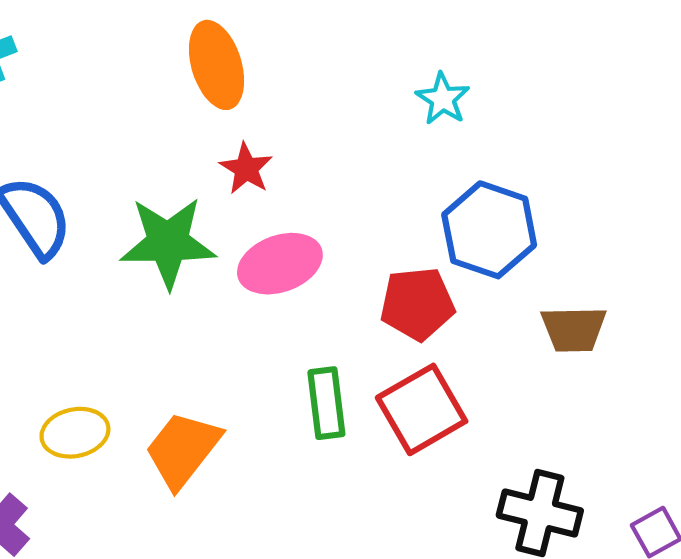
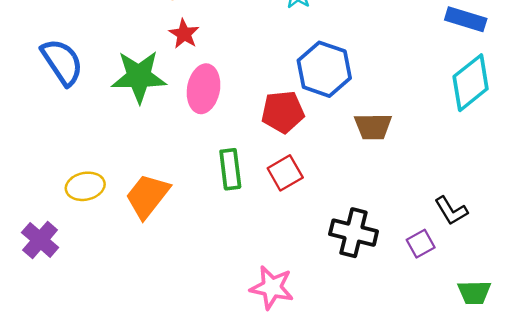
pink ellipse: (280, 264) -> (204, 89), turned -60
red square: (422, 409) -> (285, 173), size x0.7

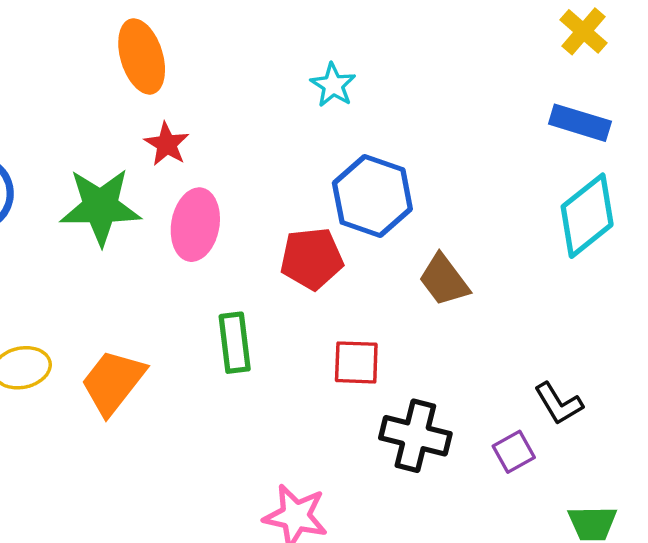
brown trapezoid: (373, 127) -> (444, 280), turned 54
red square: (285, 173) -> (356, 362), moved, turned 32

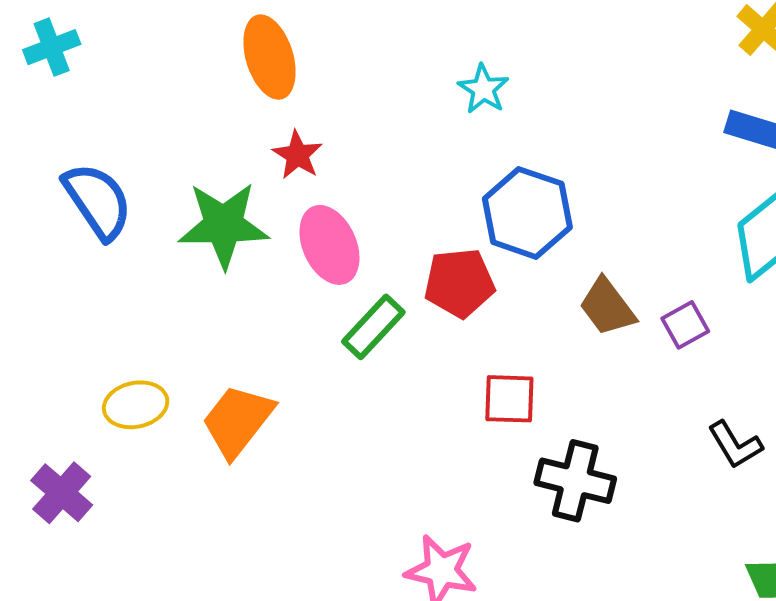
pink ellipse: (195, 225) -> (329, 245), turned -34
green rectangle: (235, 343) -> (373, 327), moved, turned 50
purple square: (514, 452) -> (685, 325), moved

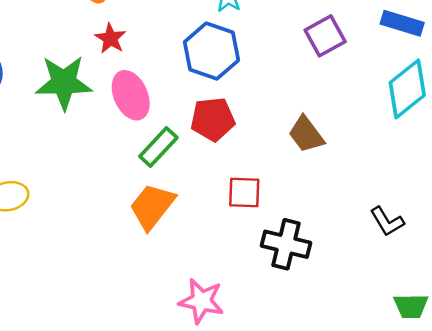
blue hexagon: (527, 213) -> (211, 51), moved
purple square: (685, 325) -> (325, 36), moved, size x1.4
orange trapezoid: (238, 421) -> (152, 206), moved

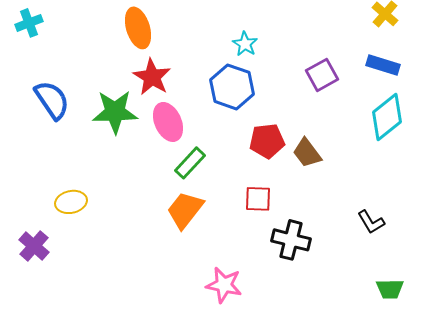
red star: (110, 38) -> (152, 77), size x1.5
red pentagon: (213, 119) -> (267, 141), moved

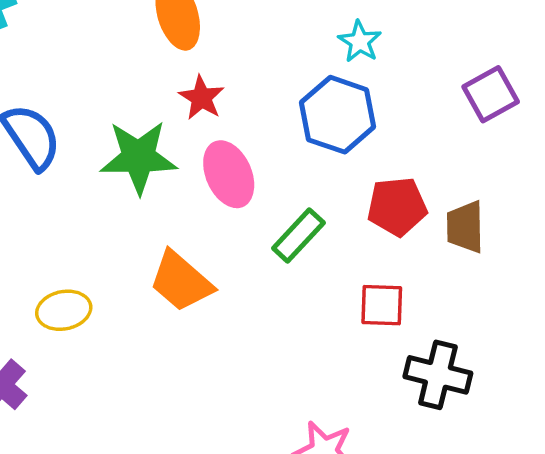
red star: (152, 77) -> (201, 98), size x0.7
brown trapezoid: (307, 153) -> (465, 227), turned 36
green rectangle: (190, 163) -> (298, 235), moved
orange trapezoid: (185, 210) -> (181, 281), moved, turned -87

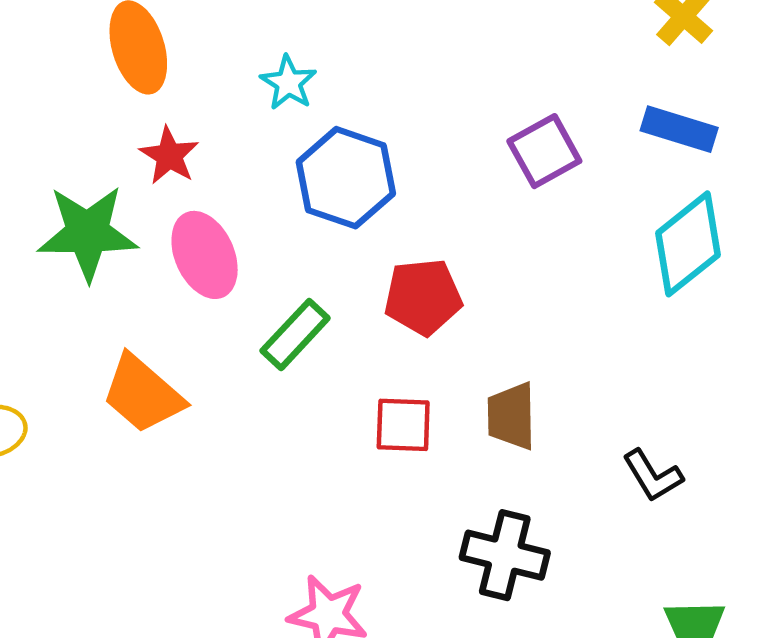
cyan star: (360, 42) -> (288, 83), moved
brown trapezoid: (465, 227) -> (511, 416), moved
black cross: (438, 375) -> (505, 555), moved

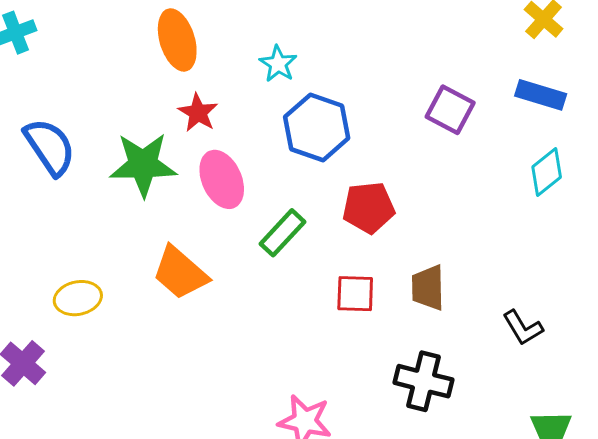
purple square: (544, 151) -> (450, 110), turned -33
cyan diamond: (688, 244) -> (547, 172), size x0.7

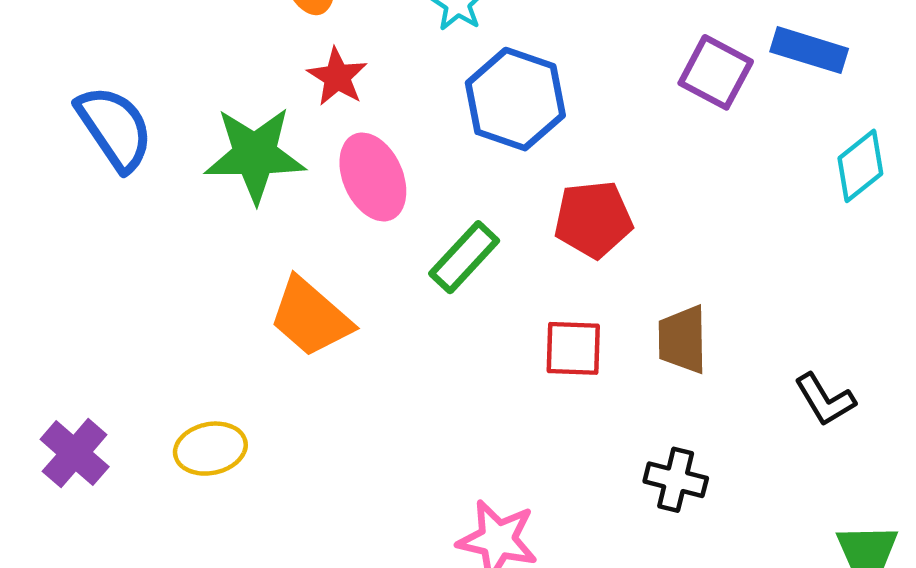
blue rectangle: (541, 95) -> (809, 50), moved
yellow ellipse: (78, 298) -> (210, 449), moved
black cross: (423, 381) -> (676, 480), size x0.7

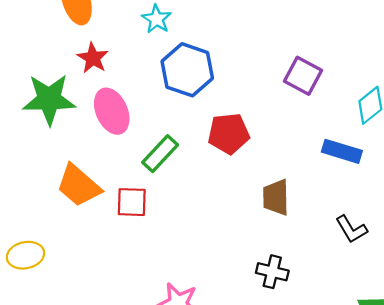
blue rectangle: (809, 50) -> (342, 151), moved
purple square: (716, 72) -> (303, 76), moved
red square: (573, 348) -> (132, 202), moved

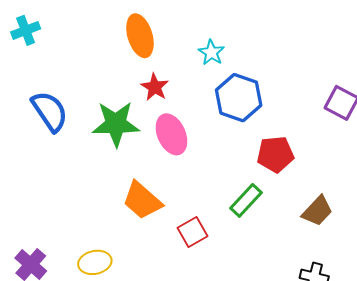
green rectangle: (160, 154) -> (246, 200), moved
brown trapezoid: (276, 197) -> (317, 211), turned -136
red square: (132, 202) -> (192, 232), moved, turned -32

